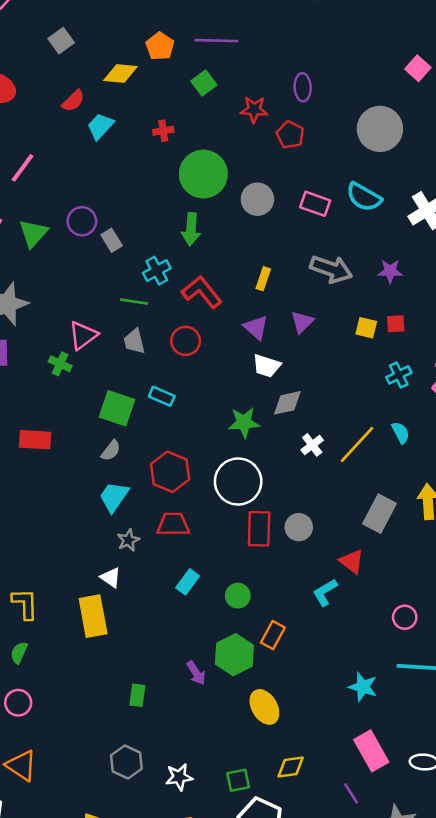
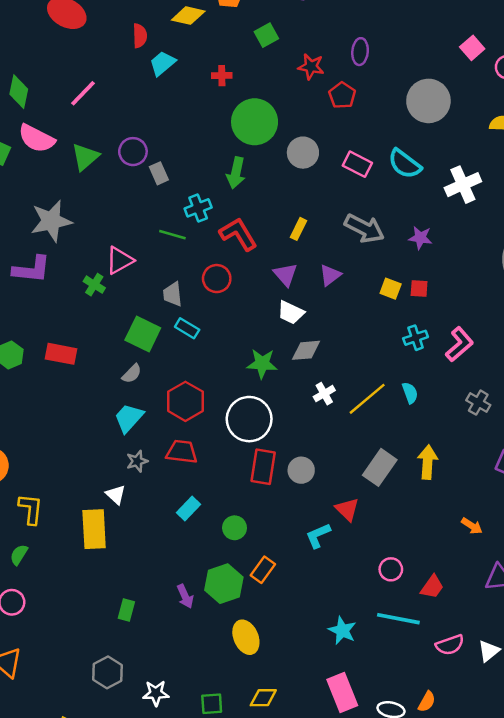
red semicircle: (73, 101) -> (140, 36), turned -55
gray trapezoid: (134, 341) -> (173, 294), moved

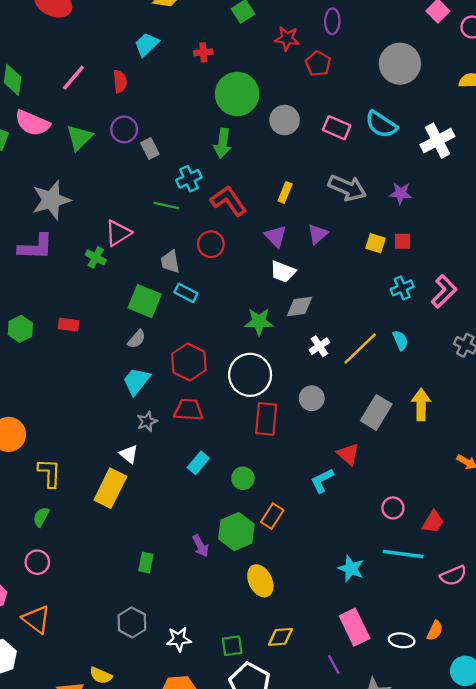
red semicircle: (140, 36) -> (120, 81), moved
red rectangle: (61, 354) -> (69, 325), size x0.7
gray circle: (301, 470) -> (312, 398), moved
yellow rectangle: (94, 529) -> (110, 488), turned 33

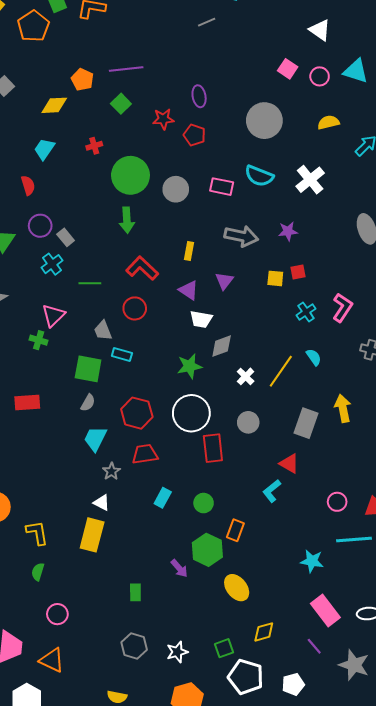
cyan cross: (189, 179) -> (52, 264), moved
red rectangle: (69, 325) -> (27, 403), size x1.4
pink circle: (37, 562) -> (57, 614), moved

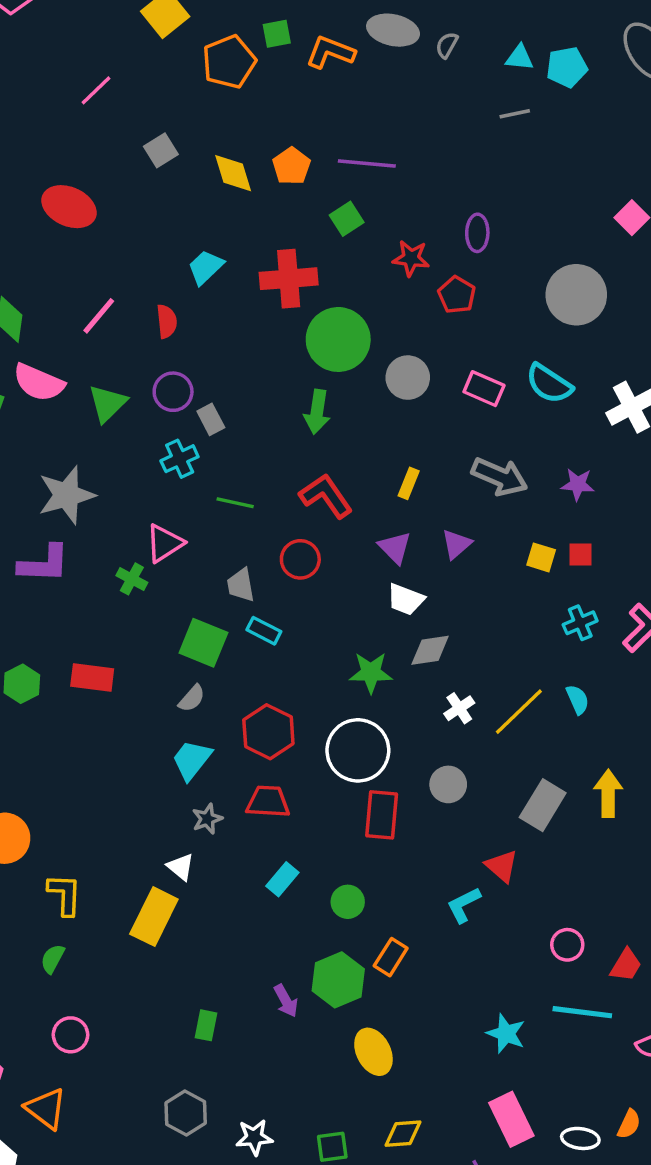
yellow diamond: (54, 105) -> (233, 173), moved, turned 64
red cross: (94, 146) -> (289, 279), size x2.0

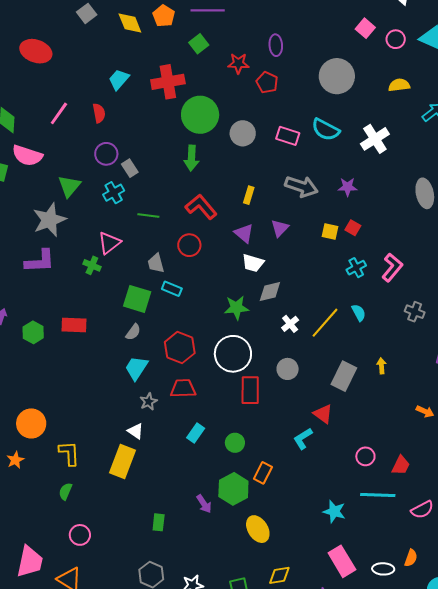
green triangle: (107, 403) -> (69, 186), moved
red square: (581, 555) -> (353, 228), turned 35
yellow arrow: (608, 793) -> (381, 366), size x0.6

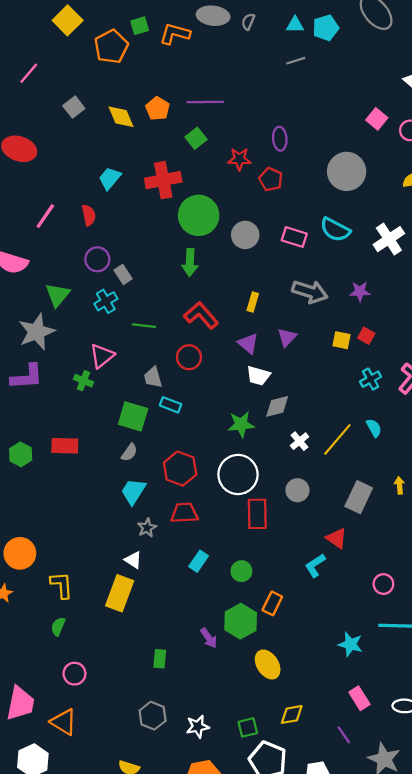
pink rectangle: (342, 561) -> (359, 698), size x0.7

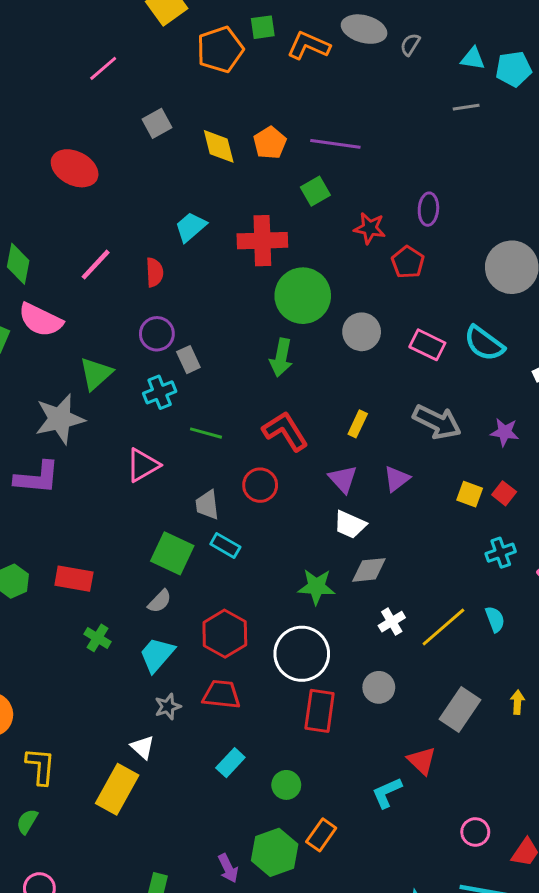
green cross: (83, 381) -> (98, 638), moved

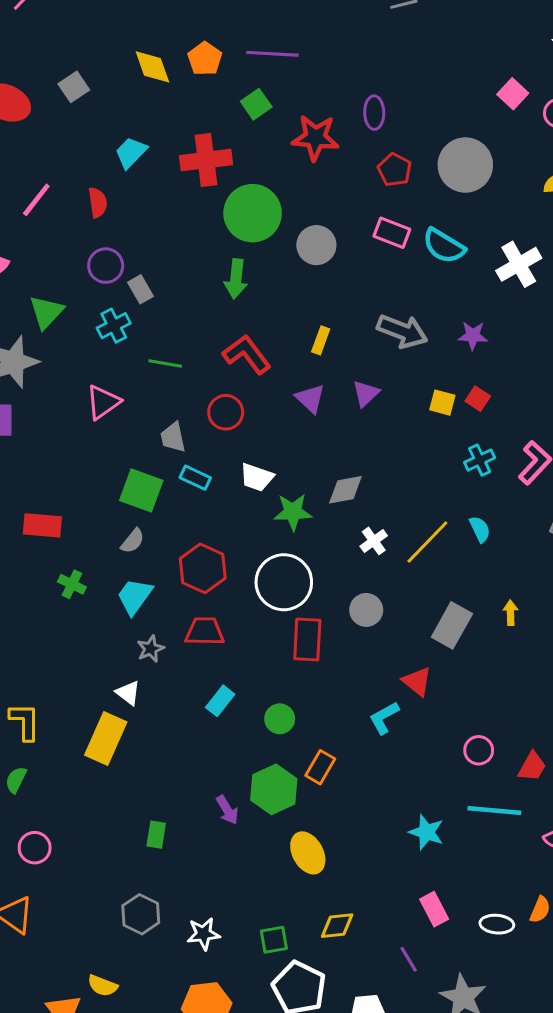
gray square: (157, 123) -> (74, 87), moved
red star: (370, 228) -> (315, 138), size x1.4
red pentagon: (408, 262) -> (395, 170), moved
pink rectangle: (427, 345) -> (392, 233), moved
white trapezoid: (350, 525) -> (257, 477), moved

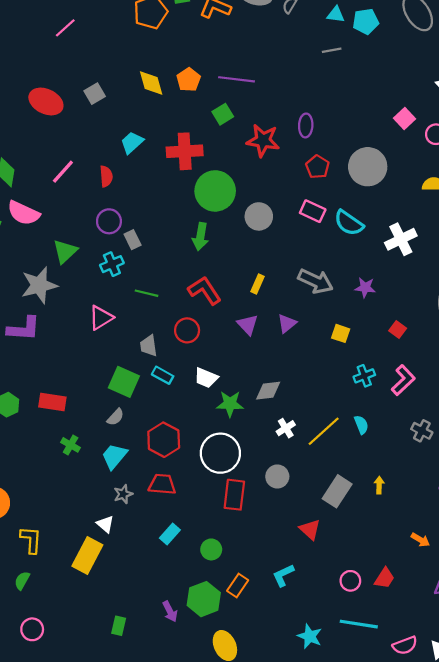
red square: (478, 399) -> (398, 330), moved
cyan L-shape: (384, 718) -> (283, 575), moved
red trapezoid: (532, 767) -> (384, 578), moved

